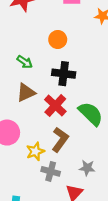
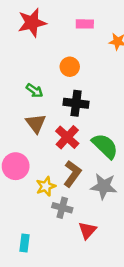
brown triangle: (26, 93) -> (36, 123), turned -42
gray star: (87, 168) -> (104, 186), moved, size x1.5

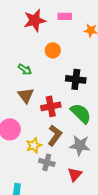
red star: (32, 23) -> (35, 20), moved
black cross: (76, 103) -> (76, 79), moved
red cross: (67, 137) -> (51, 106), turned 36
red triangle: (87, 230) -> (75, 174), moved

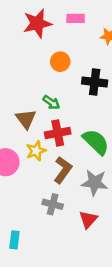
green arrow: (25, 69) -> (51, 102), moved
black cross: (76, 79) -> (95, 82), moved
yellow star: (34, 145) -> (36, 151), moved

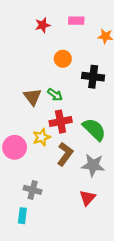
red star: (37, 23) -> (43, 25), size x0.6
brown triangle: (26, 119) -> (33, 97), moved
gray cross: (53, 204) -> (33, 190), moved

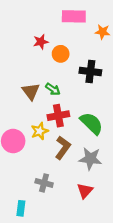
pink rectangle: (76, 21) -> (74, 16), size x1.5
red star: (43, 25) -> (41, 42), moved
gray cross: (33, 190) -> (44, 183), moved

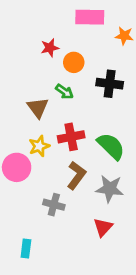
green arrow: (53, 89) -> (64, 92), moved
yellow star: (40, 131) -> (39, 146), moved
gray cross: (44, 183) -> (54, 205), moved

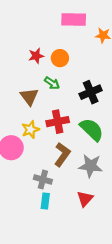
red star: (50, 48) -> (36, 56), moved
black cross: (110, 84) -> (91, 92), moved, turned -30
cyan rectangle: (26, 248) -> (45, 201), moved

